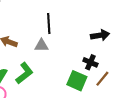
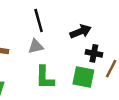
black arrow: (100, 35) -> (80, 31), moved
green L-shape: (24, 73) -> (45, 78), moved, turned 140

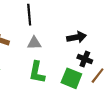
black line: (39, 20) -> (29, 15), moved

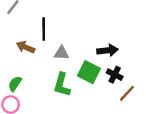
black line: (29, 15) -> (44, 29), moved
green square: (71, 78) -> (89, 72), moved

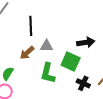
brown arrow: (26, 47) -> (27, 53), moved, turned -63
black cross: (115, 75) -> (83, 83), moved

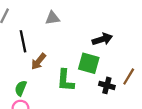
black line: (31, 26) -> (23, 41), moved
gray triangle: (47, 46) -> (52, 18), moved

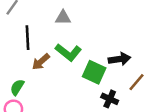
black arrow: (102, 39) -> (119, 59), moved
brown line: (129, 76) -> (136, 82), moved
green L-shape: (65, 80) -> (68, 52), moved, turned -65

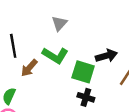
gray triangle: (63, 18) -> (59, 23), moved, turned -42
black cross: (110, 99) -> (86, 97), moved

